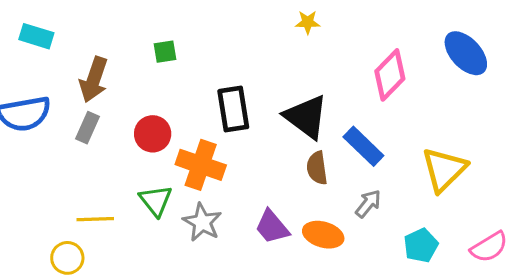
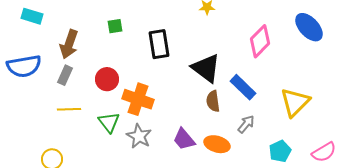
black rectangle: (233, 109) -> (159, 44), moved
yellow line: (95, 219) -> (69, 109), moved

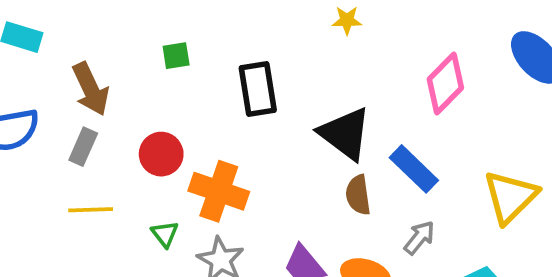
brown arrow: (69, 44) -> (91, 89), turned -44
green triangle: (109, 122) -> (165, 234), size x0.7

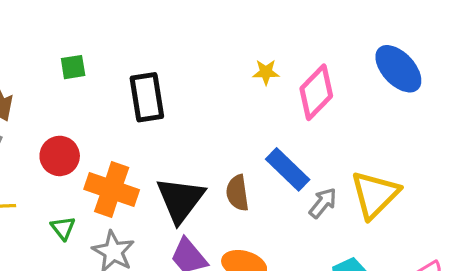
yellow star: (347, 20) -> (266, 72), moved
black triangle: (345, 134) -> (180, 200), moved, turned 30
gray arrow: (419, 238) -> (323, 203), moved

